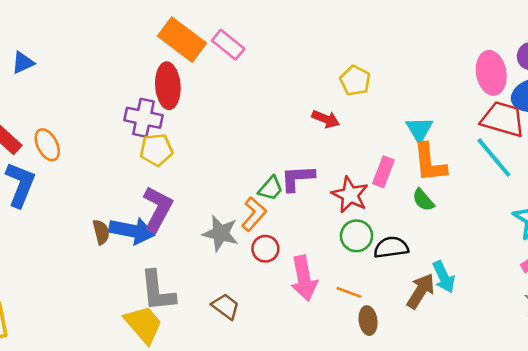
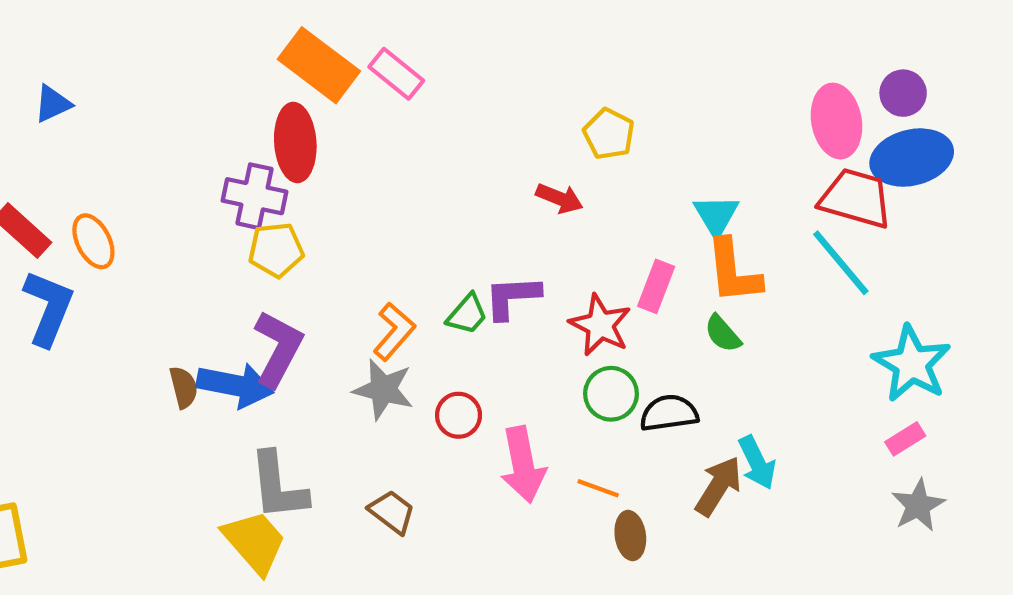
orange L-shape: (254, 214) -> (394, 331), moved

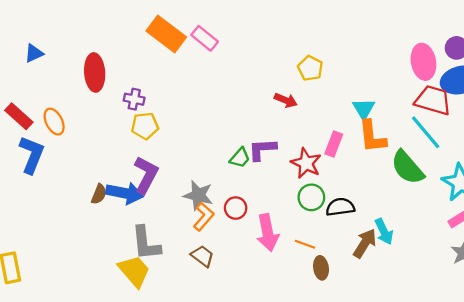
red ellipse: (295, 142) -> (95, 72), moved
purple cross: (255, 196) -> (134, 99), size x0.7
orange L-shape: (394, 331) -> (204, 217), moved
green semicircle: (723, 334) -> (407, 167), moved, size x1.8
brown semicircle: (184, 387) -> (99, 194), turned 36

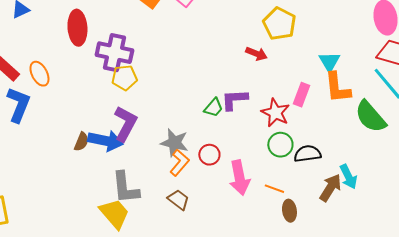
yellow pentagon: (310, 68) -> (279, 24), size x1.4
purple cross: (134, 99) -> (114, 53), size x1.8

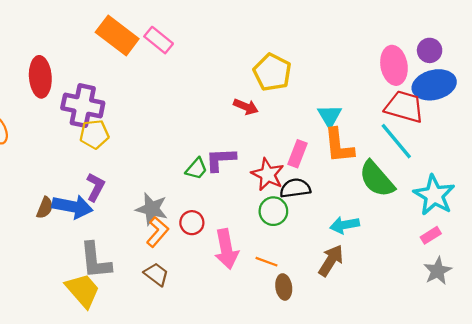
purple L-shape: (125, 124) -> (95, 187), size x0.7
black semicircle: (307, 154) -> (295, 188), moved
cyan arrow: (348, 177) -> (345, 225), moved, turned 105

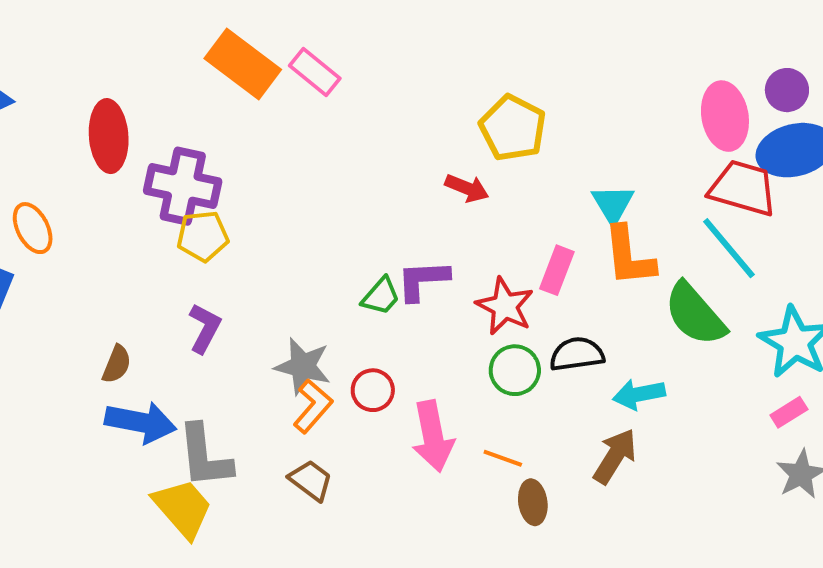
black semicircle: (295, 188) -> (577, 354), moved
blue arrow: (72, 207) -> (141, 422), moved

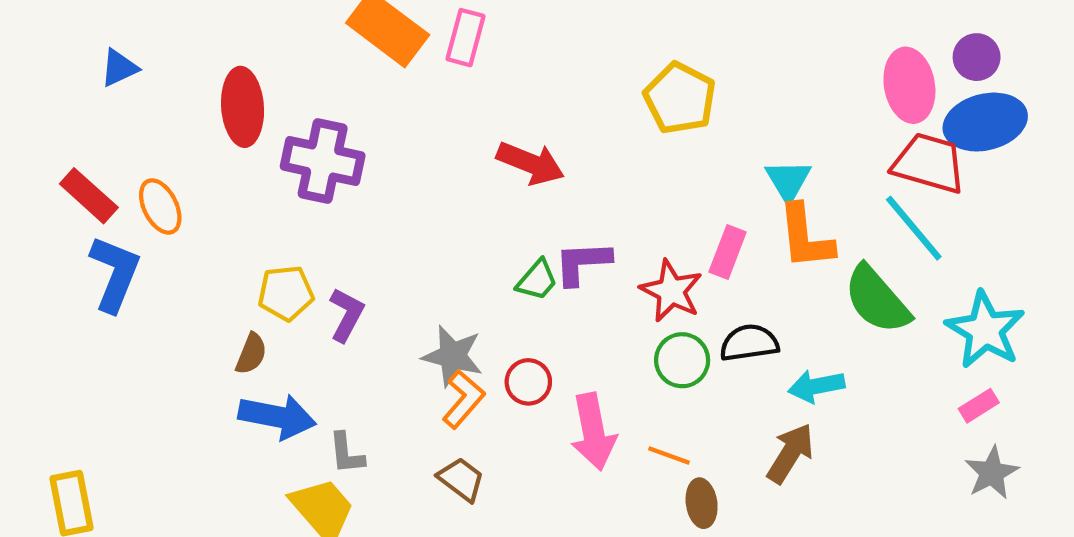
pink rectangle: (315, 72) -> (466, 38), turned 66
red arrow: (467, 188) -> (531, 163), moved, size x1.4
yellow pentagon: (203, 236) -> (286, 293), moved
gray L-shape: (205, 456) -> (346, 453), size x0.6

